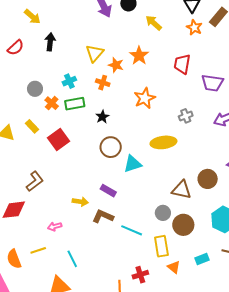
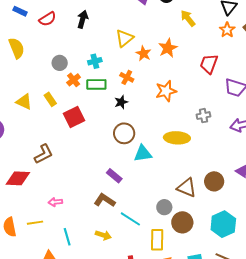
orange cross: (103, 83) -> (127, 77), moved
yellow arrow: (80, 202) -> (103, 235), moved

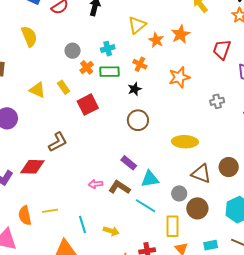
yellow ellipse: (177, 138) -> (185, 142), moved
cyan triangle: (143, 154) -> (150, 179), moved
pink arrow: (55, 202) -> (96, 184), moved
yellow arrow: (103, 235) -> (111, 231), moved

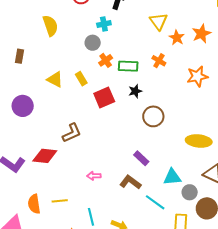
yellow triangle: (137, 25) -> (159, 21), turned -30
cyan cross: (108, 49) -> (104, 24), moved
black star: (135, 89) -> (135, 91), moved
cyan triangle: (150, 179) -> (172, 177), moved
pink arrow: (96, 184) -> (94, 176), moved

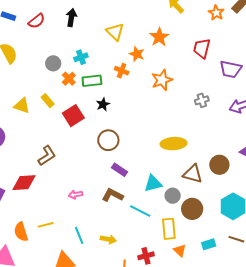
cyan cross: (104, 24) -> (81, 57), moved
orange star: (177, 38) -> (137, 54), moved
brown circle: (153, 116) -> (108, 140), moved

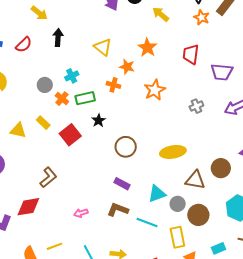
brown circle: (108, 140) -> (126, 147), moved

